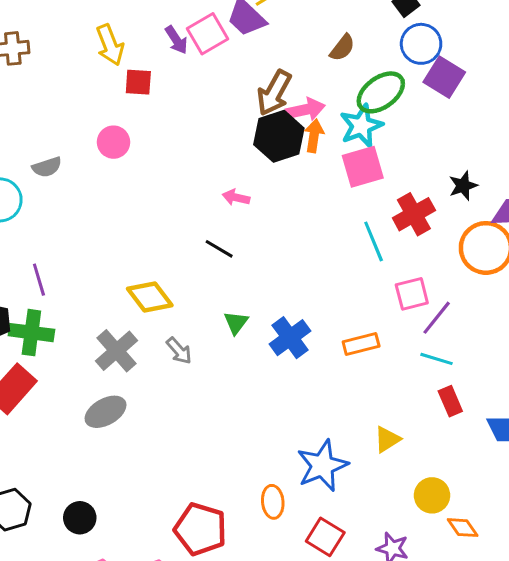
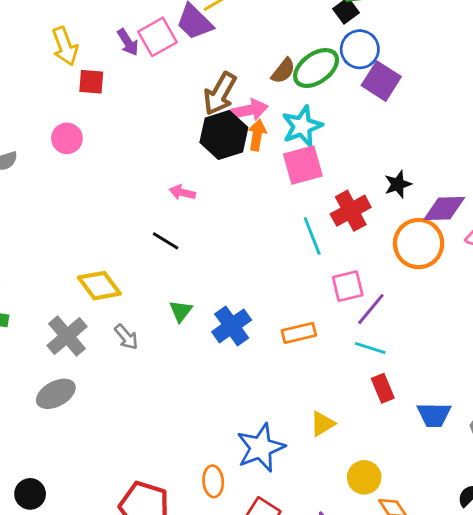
brown semicircle: (342, 48) -> (283, 71), moved
green ellipse: (381, 92) -> (316, 68), moved

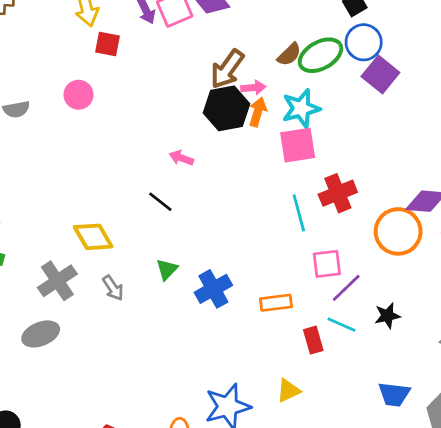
pink arrow: (249, 110) -> (253, 88), size x0.7
black star: (398, 184) -> (387, 316), moved
red rectangle: (383, 388) -> (313, 340), moved

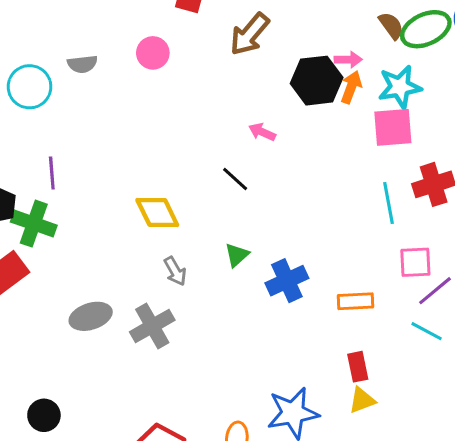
brown semicircle: (289, 54) -> (391, 26), turned -85
brown arrow: (227, 69) -> (250, 34), moved
gray cross: (57, 281) -> (152, 326), moved
red rectangle: (313, 340) -> (358, 367), moved

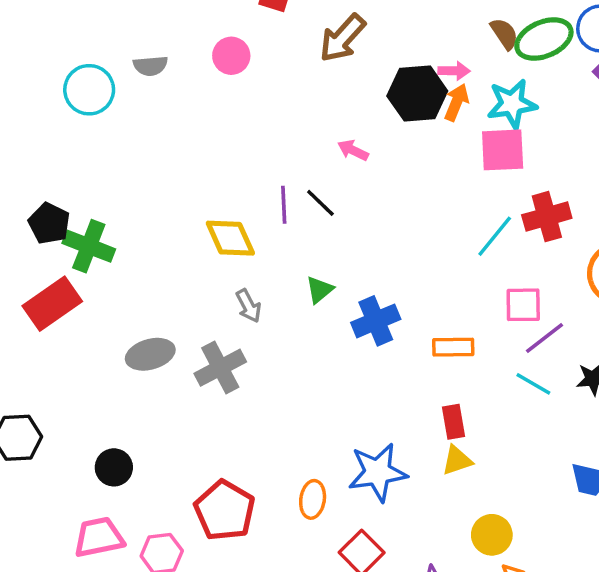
purple line: (52, 173) -> (284, 205), moved
cyan line: (388, 203) -> (495, 236), turned 48
black circle: (44, 415) -> (114, 467), moved

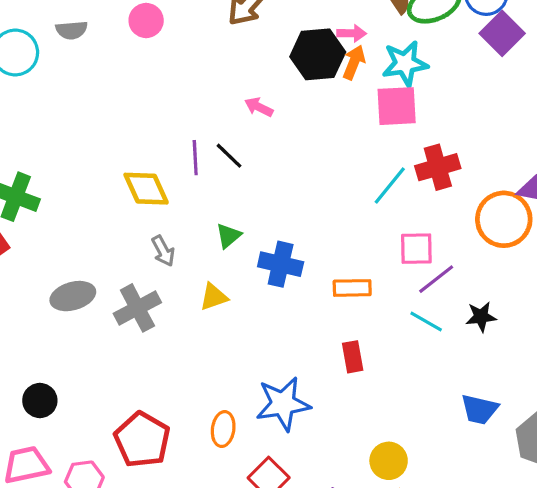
blue cross: (376, 321) -> (281, 264), turned 36
yellow triangle: (457, 460) -> (214, 297), moved

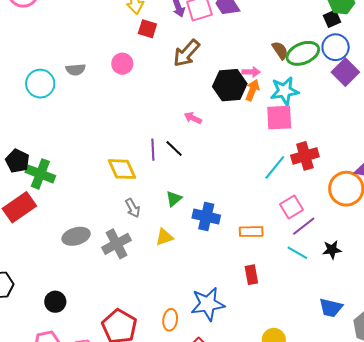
pink square: (416, 249) -> (291, 207), turned -30

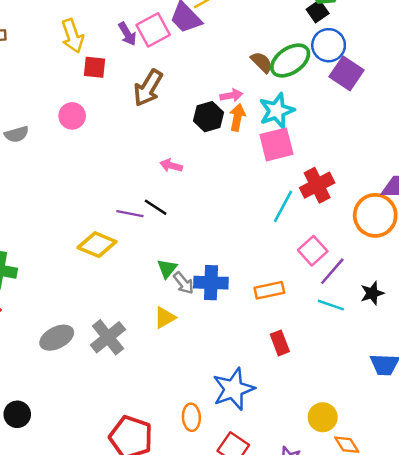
black hexagon: (230, 85) -> (209, 117), size x0.7
purple line: (153, 150) -> (130, 214), turned -65
yellow diamond: (122, 169) -> (97, 245), turned -32
gray arrow: (133, 208) -> (184, 283), moved
black circle: (55, 302) -> (17, 414), moved

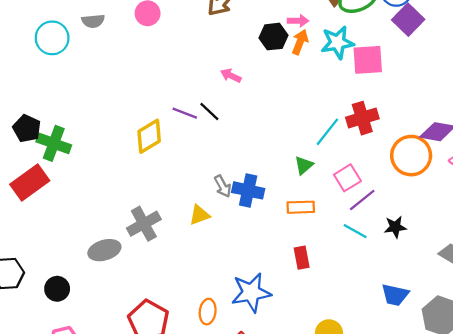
pink square: (276, 144) -> (368, 60), moved
yellow diamond: (97, 245) -> (149, 136), turned -64
green triangle: (167, 269) -> (304, 165), moved
gray ellipse: (57, 338) -> (104, 250), moved
black circle: (17, 414) -> (57, 289), moved

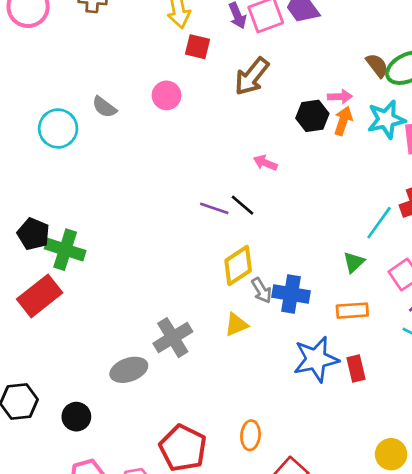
gray semicircle: (93, 21) -> (104, 107), turned 45
yellow diamond: (149, 136) -> (238, 266), moved
blue star: (251, 293) -> (316, 359), moved

